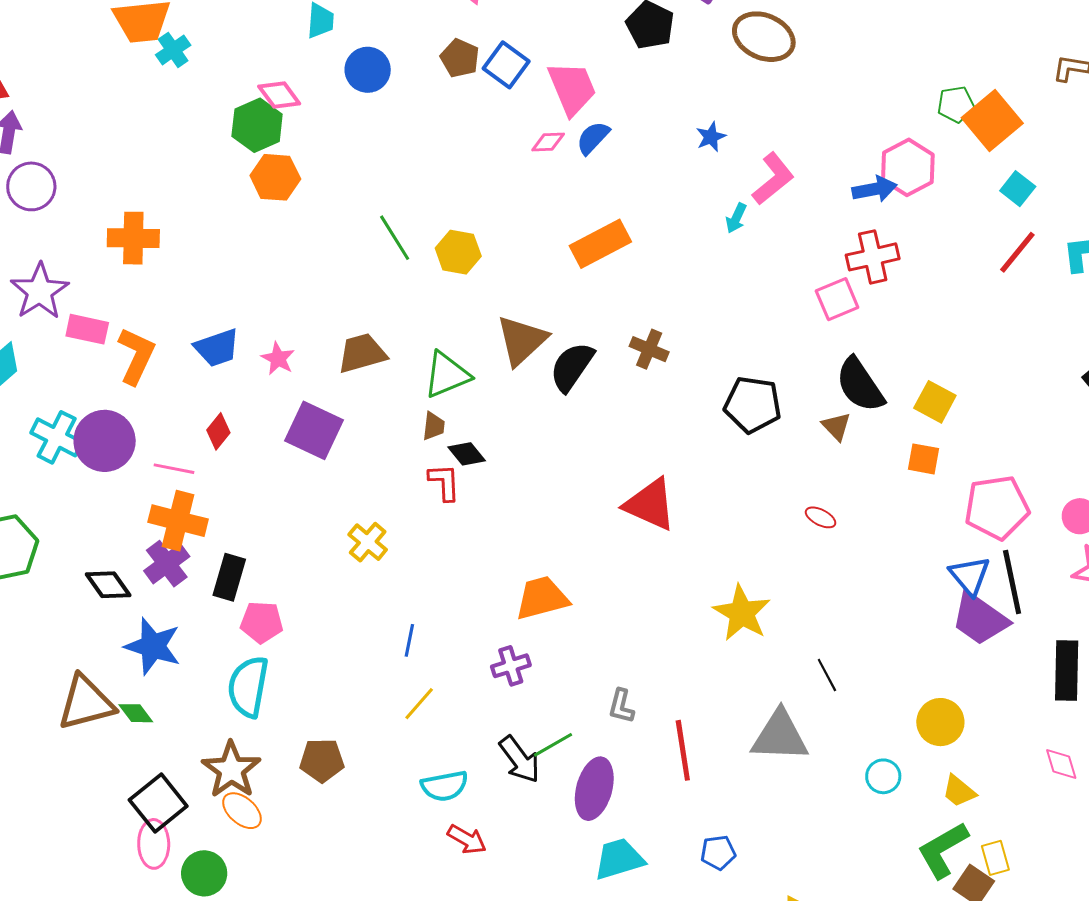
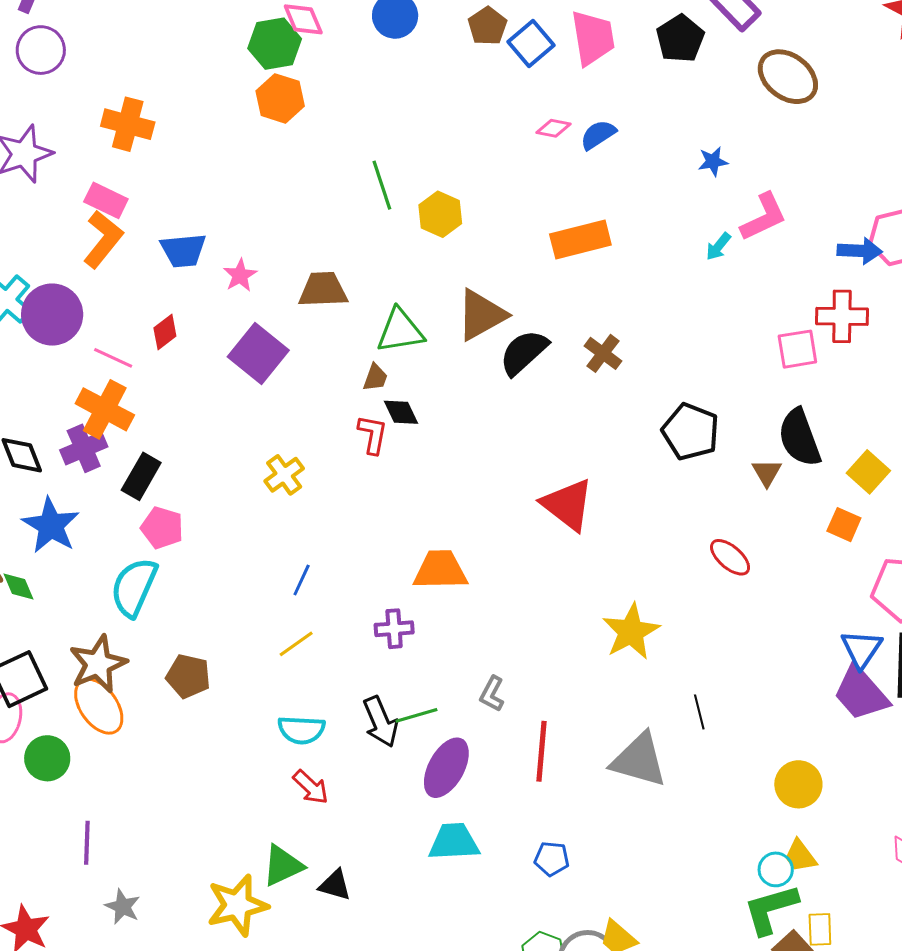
pink trapezoid: (572, 88) -> (593, 38), moved
pink rectangle: (87, 329) -> (106, 200), moved
red ellipse: (821, 517) -> (730, 557), size x1.4
cyan circle: (883, 776) -> (776, 869), moved
orange ellipse: (242, 811) -> (99, 706), size x1.4

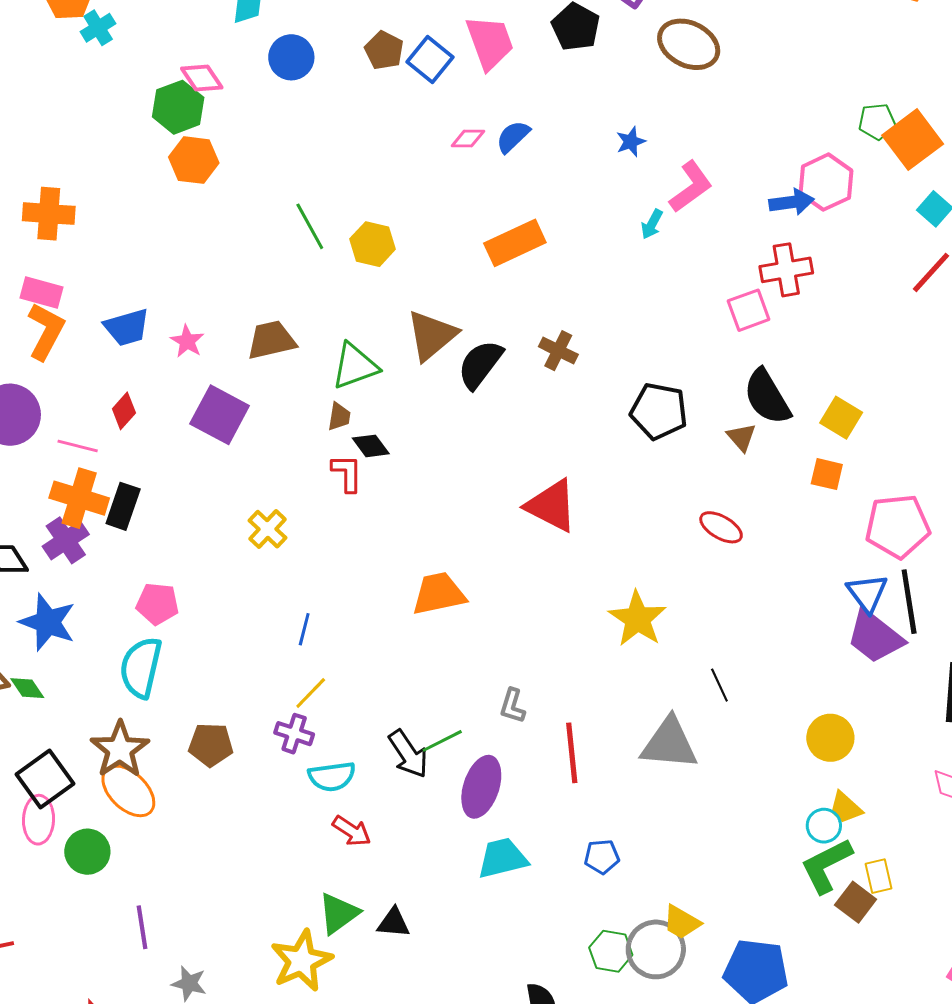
black rectangle: (141, 476) -> (123, 506), moved
purple cross: (394, 629) -> (294, 734), moved, turned 33

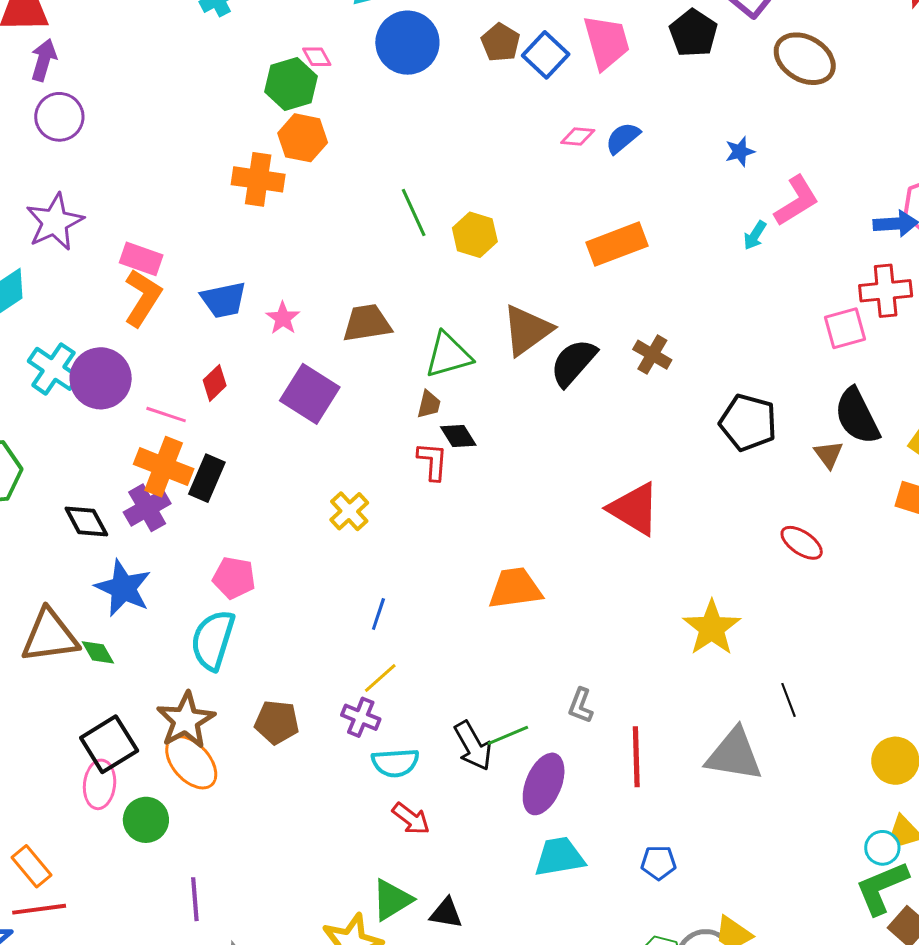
blue circle: (291, 57) -> (407, 43), size x1.4
pink diamond: (202, 78) -> (317, 57), size x0.7
orange cross: (49, 214) -> (258, 179), moved

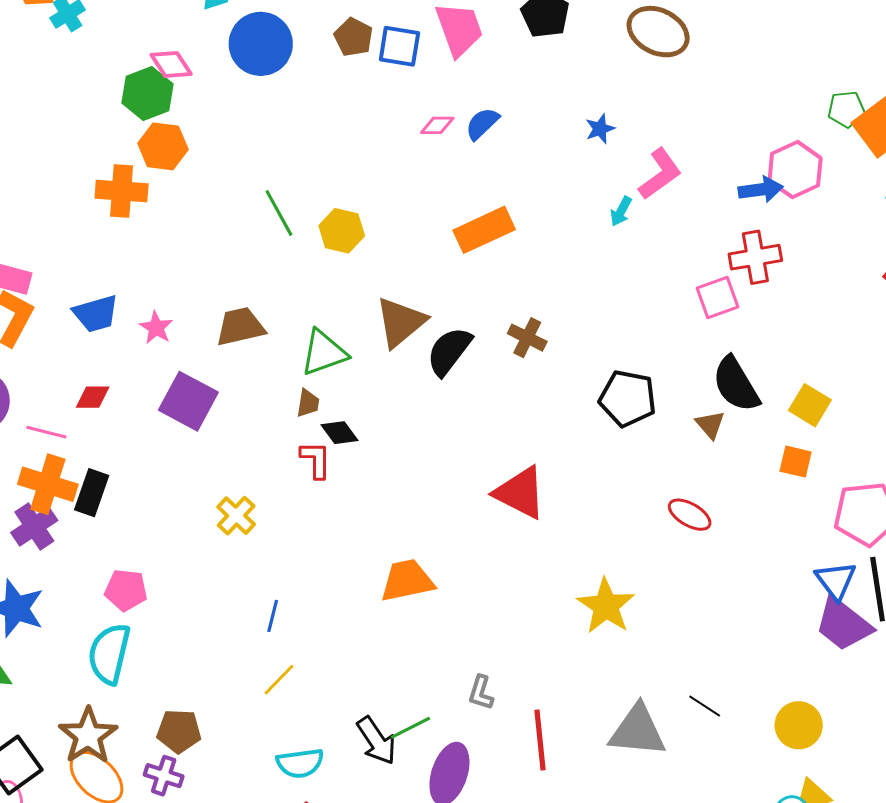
blue square: (546, 55) -> (399, 46), turned -30
pink diamond: (317, 57) -> (171, 64), size x1.4
red diamond: (215, 383) -> (93, 397), turned 48
black line: (789, 700) -> (705, 706), moved, turned -32
purple cross: (361, 717) -> (164, 776), moved

